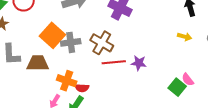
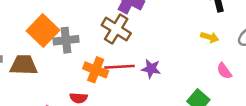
brown cross: (102, 43) -> (116, 29), moved
pink semicircle: (188, 80) -> (224, 71), moved
orange cross: (67, 81) -> (96, 70), moved

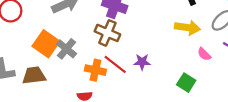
yellow arrow: (210, 37) -> (187, 28), size x1.6
gray cross: (66, 40) -> (66, 49), turned -36
red line: (120, 67) -> (115, 64), turned 50

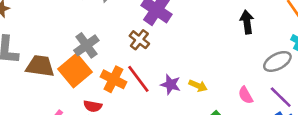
yellow arrow: (187, 28) -> (198, 86), moved, size x0.6
brown cross: (107, 33) -> (139, 40), size x0.7
orange square: (46, 44) -> (75, 71), moved

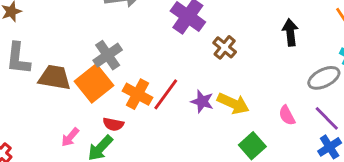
brown cross: (139, 40) -> (225, 47), moved
red line: (138, 79) -> (166, 94), turned 72
yellow arrow: (198, 86) -> (233, 103), size x1.5

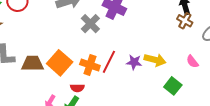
brown cross: (225, 47) -> (185, 21), moved
gray cross: (108, 55) -> (90, 24), moved

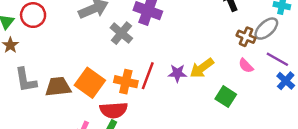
brown cross: (185, 21) -> (246, 37), moved
yellow arrow: (155, 60) -> (202, 68), turned 135
red semicircle: (77, 88) -> (114, 110), size x1.6

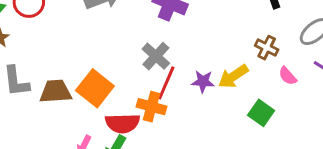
gray cross: (121, 33) -> (156, 56), moved
brown cross: (246, 37) -> (267, 48), moved
orange cross: (126, 82) -> (151, 107), moved

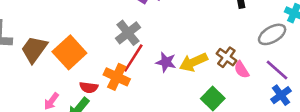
brown cross: (267, 48) -> (226, 57), moved
brown trapezoid: (56, 91) -> (34, 49), turned -60
red semicircle: (123, 123) -> (89, 87), size x0.6

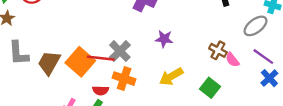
gray cross: (128, 33) -> (120, 51), moved
red line: (133, 58) -> (101, 58), moved, turned 70
purple star: (166, 62) -> (164, 39), moved
yellow arrow: (193, 62) -> (171, 77), moved

